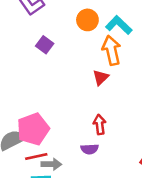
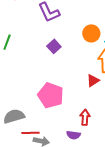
pink pentagon: (33, 129) -> (51, 95), moved, turned 30

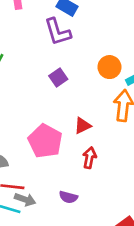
red triangle: (93, 81) -> (83, 126), moved
red arrow: (85, 117) -> (89, 158), moved

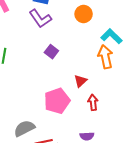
orange circle: (109, 67) -> (84, 14), moved
pink pentagon: (45, 141) -> (57, 101), turned -30

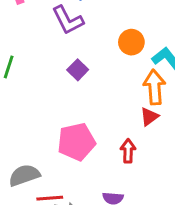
orange circle: (84, 14) -> (131, 42), moved
red triangle: (80, 81) -> (149, 117), moved

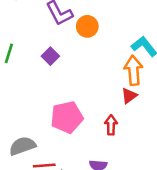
orange circle: (131, 42) -> (87, 26), moved
purple square: (78, 70) -> (50, 56), moved

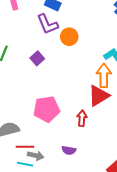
red triangle: (129, 96) -> (99, 96), size x1.6

